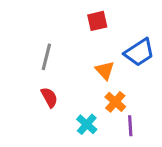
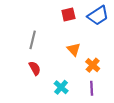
blue trapezoid: (139, 52) -> (98, 16), moved
orange cross: (115, 102) -> (93, 65), moved

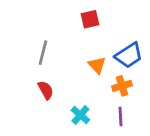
blue trapezoid: (98, 16) -> (129, 55), moved
orange cross: (93, 65) -> (122, 86), turned 32

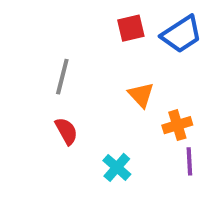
blue trapezoid: (129, 55) -> (181, 34), moved
purple line: (121, 116) -> (189, 161), moved

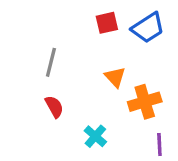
orange cross: (177, 125) -> (145, 102), size x1.4
purple line: (189, 161) -> (159, 144), moved

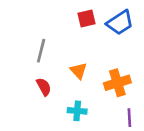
orange triangle: (115, 77) -> (79, 71), moved
cyan cross: (95, 136) -> (77, 111), turned -36

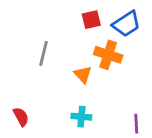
orange cross: (117, 83) -> (108, 55), moved, turned 35
red semicircle: (44, 87) -> (21, 117), moved

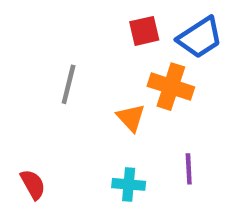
purple line: (136, 124) -> (189, 169), moved

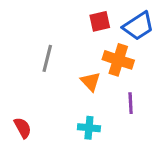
purple line: (189, 169) -> (131, 103), moved

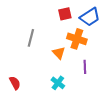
cyan cross: (89, 128) -> (58, 83), turned 32

